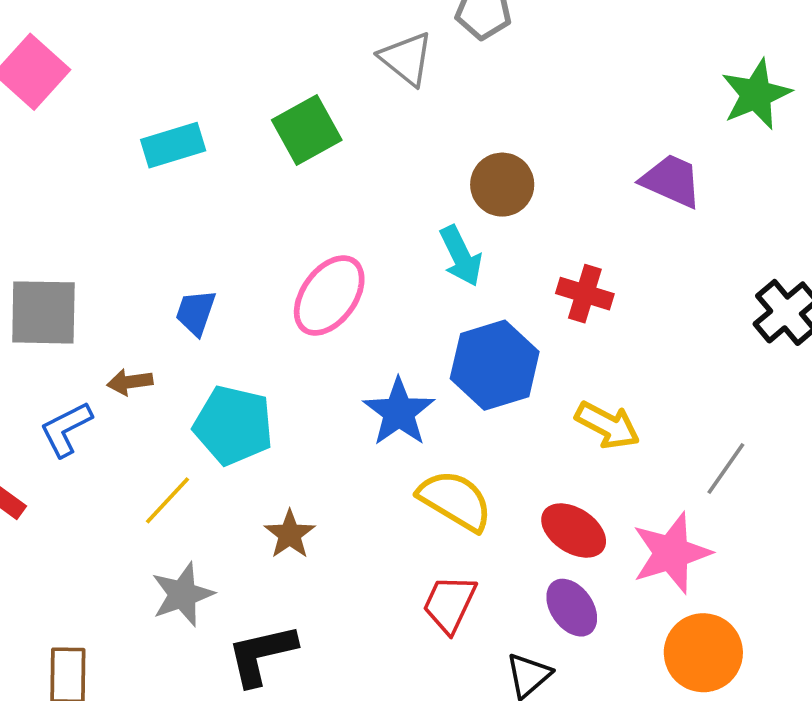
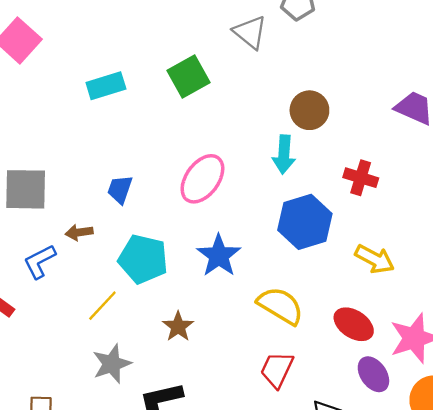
cyan arrow: (461, 256) -> (284, 154), turned 30
blue star: (399, 412) -> (219, 256), moved
purple ellipse: (572, 608) -> (373, 374), moved

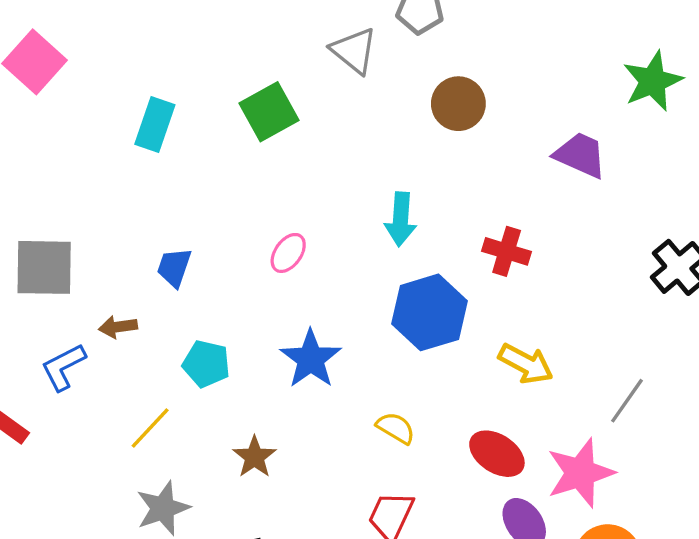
cyan rectangle: (106, 86) -> (155, 125), turned -54
brown circle: (309, 110) -> (458, 104), moved
pink ellipse: (202, 179) -> (288, 253), size x0.6
cyan pentagon: (143, 259) -> (206, 364), size x0.7
yellow semicircle: (280, 306) -> (396, 428), size x0.6

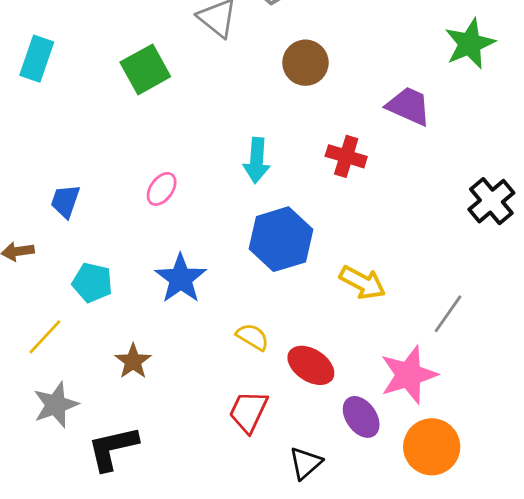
cyan rectangle: (155, 125) -> (37, 59), moved
red cross: (507, 251) -> (346, 156), moved
red ellipse: (497, 454) -> (311, 365), moved

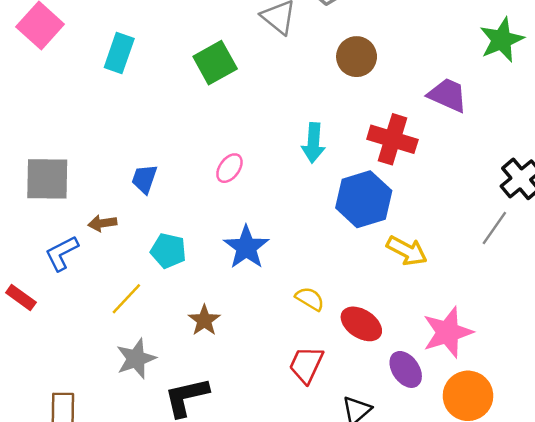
red cross: (346, 156) -> (392, 139), size x1.4
blue hexagon: (281, 239) -> (364, 199), moved
gray line: (448, 314) -> (494, 228), moved

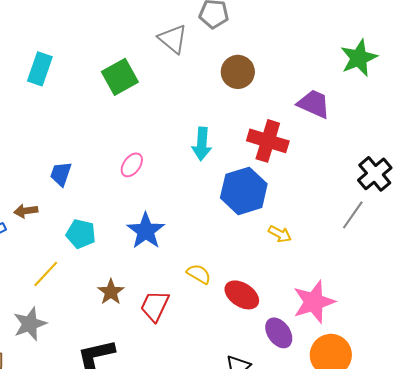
yellow arrow: (407, 251) -> (280, 234), size x0.7
gray star: (136, 359) -> (30, 324), moved
red trapezoid: (306, 365) -> (155, 306), moved

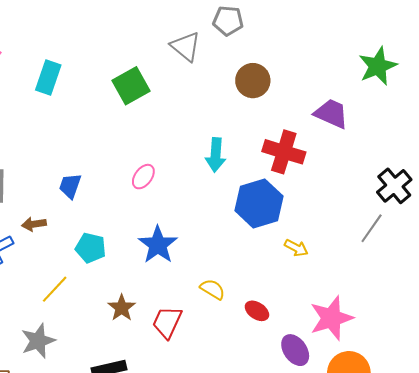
red ellipse: (242, 295) -> (257, 311), size x0.7

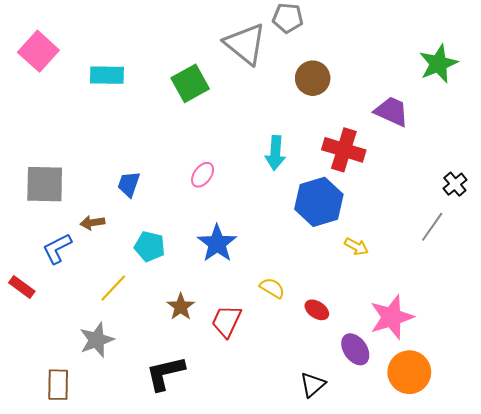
gray triangle: (186, 46) -> (245, 44), size x1.4
cyan rectangle: (48, 77) -> (107, 75), turned 72
black cross: (394, 186) -> (455, 184), size x0.7

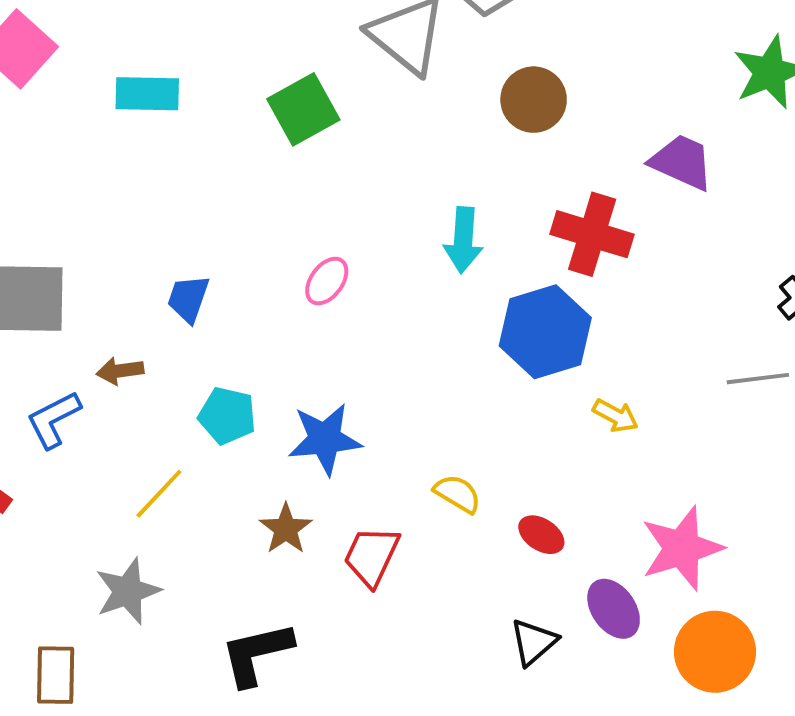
gray line: (432, 227) -> (758, 379), turned 48
blue star: (217, 243) -> (325, 439), moved, turned 30
black triangle: (313, 385) -> (534, 642), moved

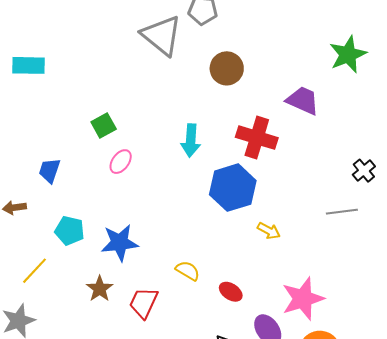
green square: (303, 109) -> (104, 125), moved, size x0.7

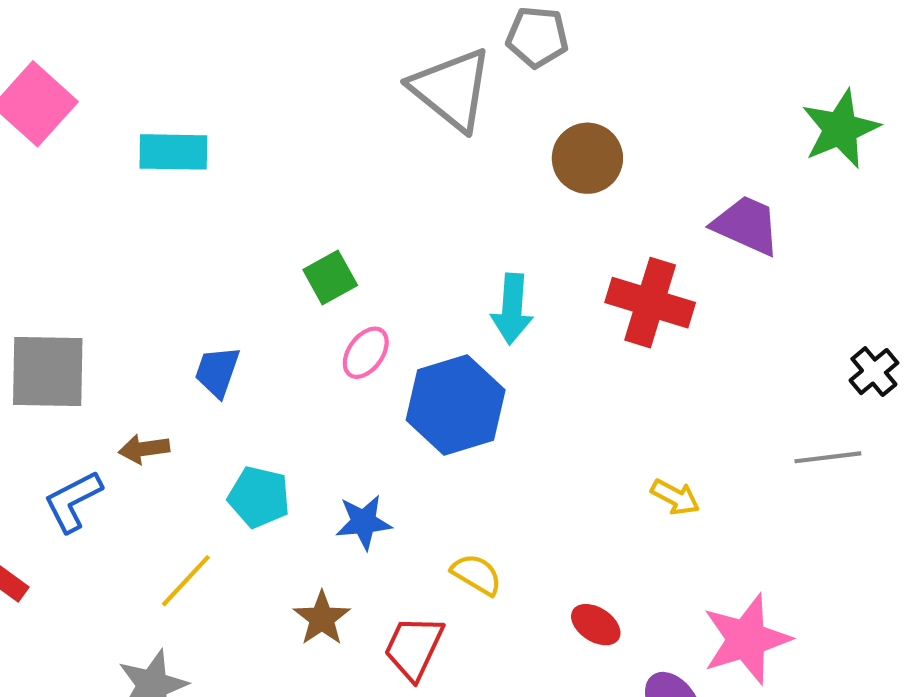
blue hexagon: (233, 188) -> (456, 405), moved
blue star: (120, 243) -> (364, 522), size x0.7
yellow semicircle: (188, 271) -> (477, 574), moved

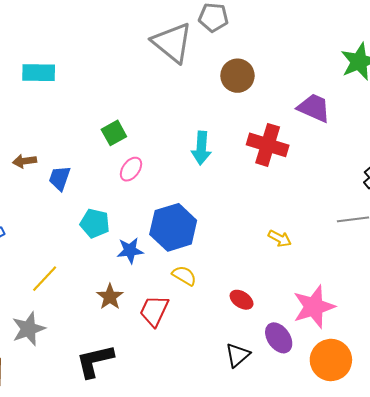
blue hexagon: (456, 405) -> (173, 227), moved
brown arrow: (144, 449) -> (24, 161), moved
cyan pentagon: (259, 497) -> (95, 223), moved

